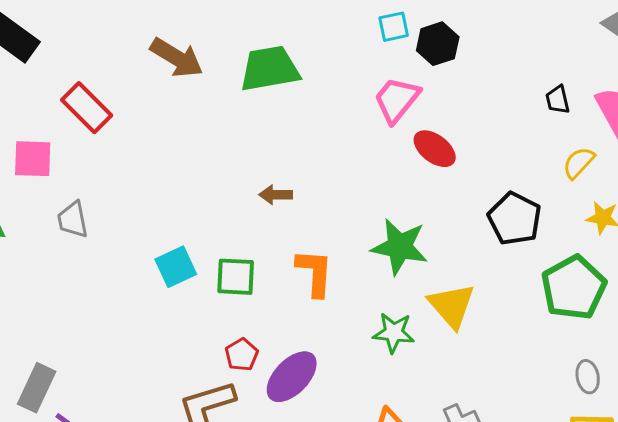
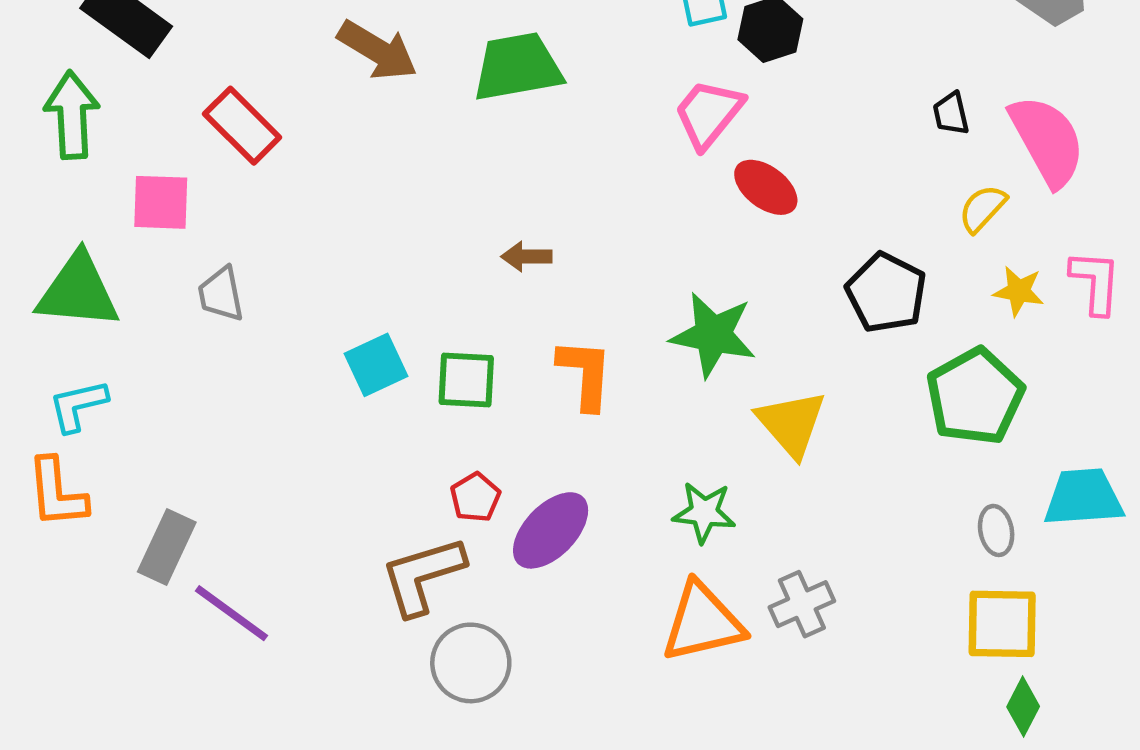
green star: (394, 333) -> (704, 512), moved

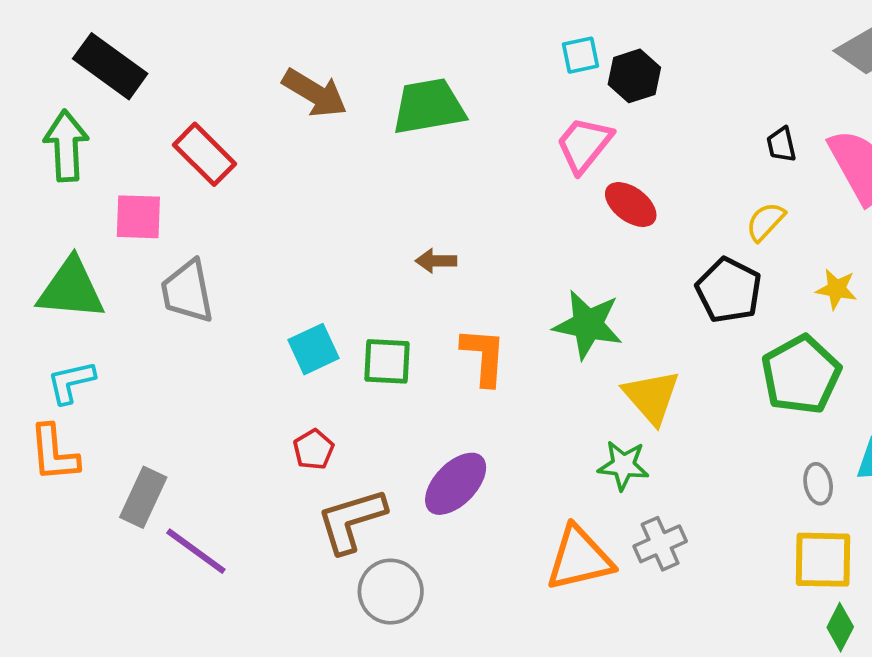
yellow semicircle: (983, 208) -> (765, 222), moved
gray trapezoid: (221, 294) -> (187, 291), size x1.4
red pentagon: (475, 497) -> (314, 449), moved
green star: (704, 512) -> (623, 465), moved

